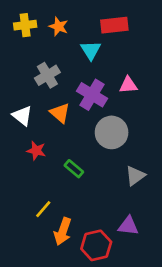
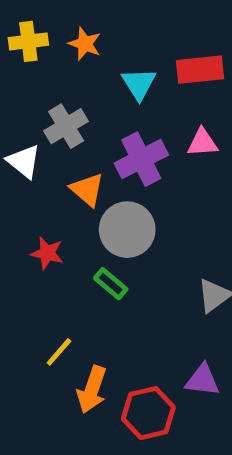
red rectangle: (114, 25) -> (200, 70), moved
purple cross: (92, 95) -> (141, 159), turned 32
white triangle: (22, 116) -> (24, 161), moved
gray circle: (112, 132) -> (127, 230), moved

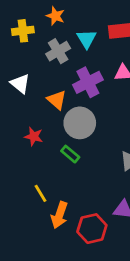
yellow cross: (28, 41) -> (23, 31), moved
gray cross: (66, 126) -> (58, 51), moved
yellow line: (59, 352) -> (40, 193), turned -72

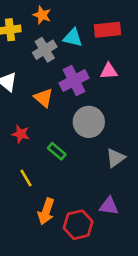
cyan triangle: (87, 39) -> (73, 38), turned -45
gray circle: (80, 123) -> (89, 122), moved
yellow line: (40, 193) -> (26, 178), moved

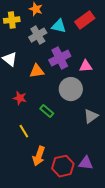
red rectangle: (107, 30) -> (85, 20), turned -30
pink triangle: (109, 71) -> (86, 66), moved
orange triangle: (43, 98) -> (37, 71), turned -49
purple triangle: (109, 206) -> (86, 163), moved

